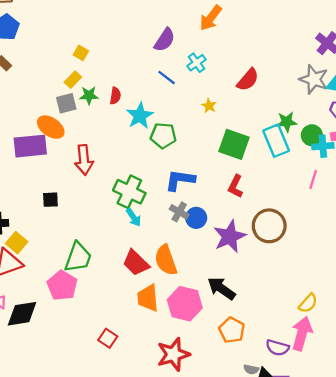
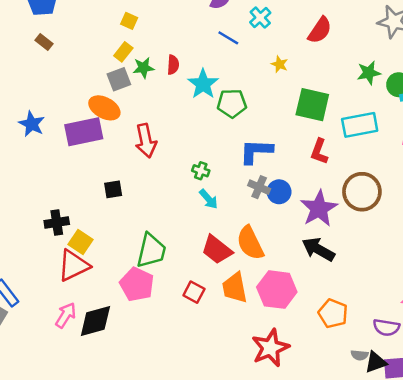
cyan rectangle: (276, 141) -> (360, 125), moved, turned -72
green cross: (129, 192) -> (201, 171), size x0.5
black arrow: (221, 288) -> (318, 249), moved
red square: (108, 338) -> (194, 292), moved

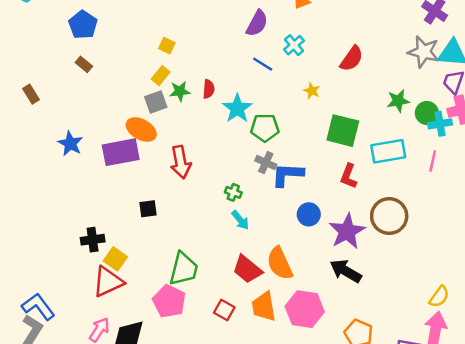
gray cross: (259, 187) -> (266, 163), moved

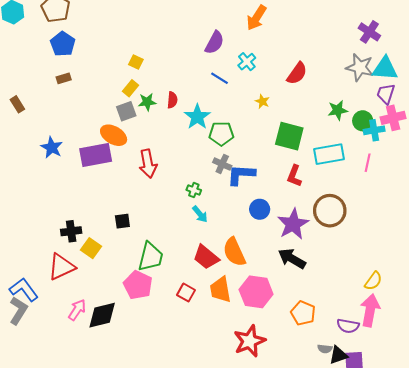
brown rectangle: (84, 64) -> (64, 78), turned -56
black square: (148, 209) -> (122, 221), moved
red triangle: (108, 282) -> (62, 267), moved

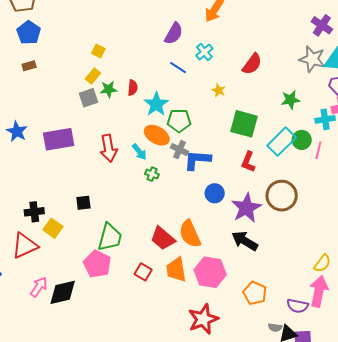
green circle: (363, 121) -> (302, 140), moved
orange ellipse: (114, 135) -> (157, 135), moved
cyan rectangle: (329, 154) -> (282, 142), turned -36
cyan arrow: (200, 214) -> (139, 152), moved

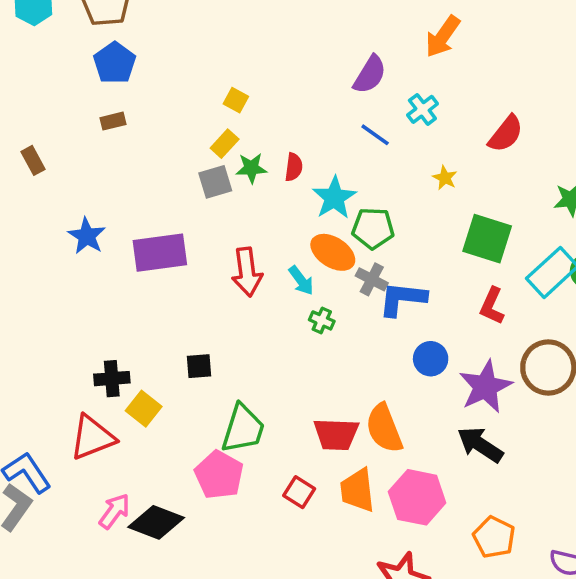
red trapezoid: (163, 238) -> (336, 434), turned -40
black diamond: (63, 292) -> (156, 522), turned 32

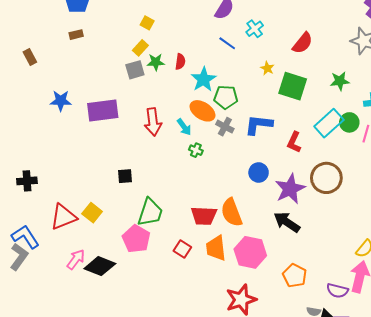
blue star: (87, 236) -> (61, 101), turned -30
green square: (487, 239) -> (293, 86), moved
blue L-shape: (402, 299) -> (259, 125), moved
black cross: (112, 379) -> (27, 181), moved
yellow square: (144, 409) -> (92, 213), moved

